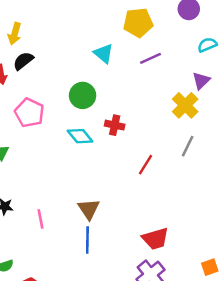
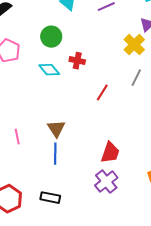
red trapezoid: (155, 239) -> (110, 153), turned -55

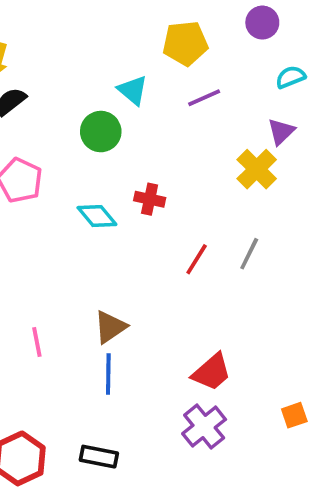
green circle: (51, 37) -> (101, 132), moved
gray line: (136, 78) -> (249, 254), moved
brown triangle: (56, 129) -> (110, 327), turned 30
red trapezoid: (110, 153) -> (212, 372), turned 30

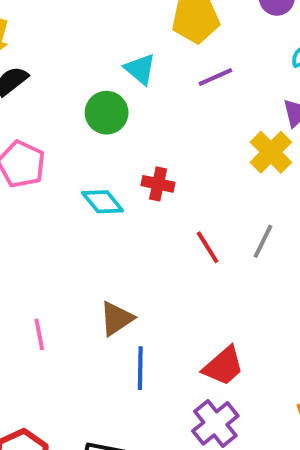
red line: (197, 259) -> (208, 247), turned -64
blue line: (108, 374) -> (140, 368), moved

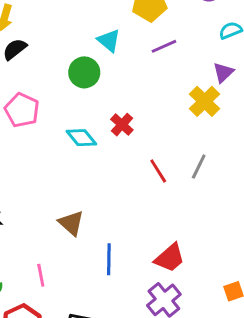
red cross: (158, 184) -> (122, 125), turned 30
brown triangle: (116, 319) -> (71, 223), moved, turned -44
pink line: (39, 334) -> (41, 275), moved

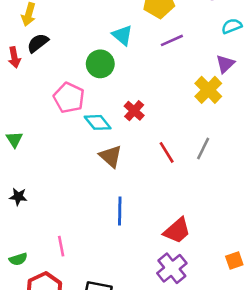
pink pentagon: (22, 110) -> (69, 98), moved
brown triangle: (71, 223) -> (111, 156), moved
blue line: (109, 259) -> (120, 211), moved

